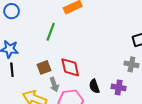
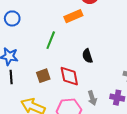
gray arrow: (54, 85) -> (92, 98), moved
black semicircle: (94, 86) -> (87, 56), moved

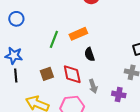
orange rectangle: (73, 16) -> (78, 34), moved
gray arrow: (92, 98) -> (93, 86), moved

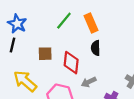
orange rectangle: (78, 34) -> (91, 23), turned 72
gray arrow: (93, 86) -> (89, 82), turned 64

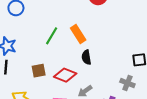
red diamond: (71, 63) -> (65, 75), turned -65

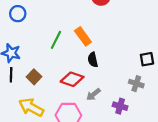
brown square: (39, 71) -> (34, 77), moved, turned -32

